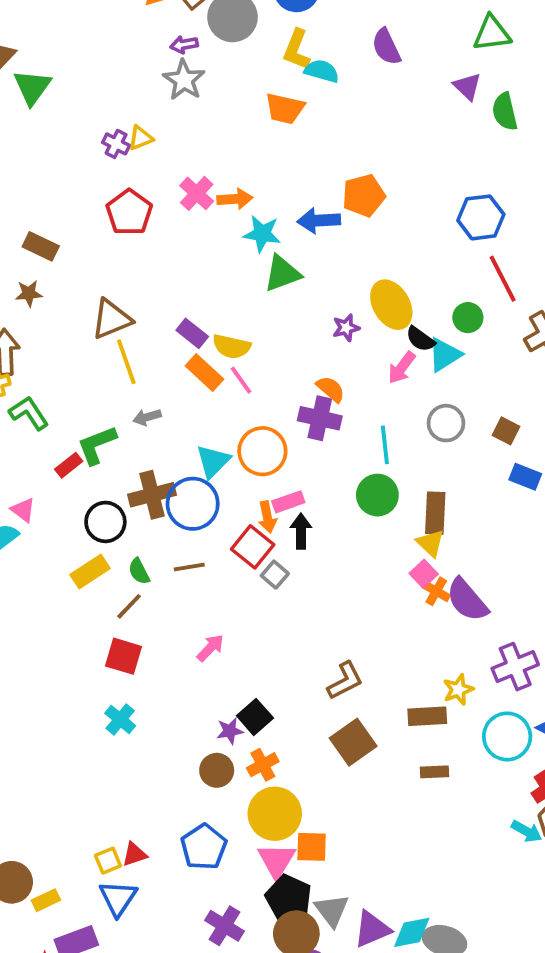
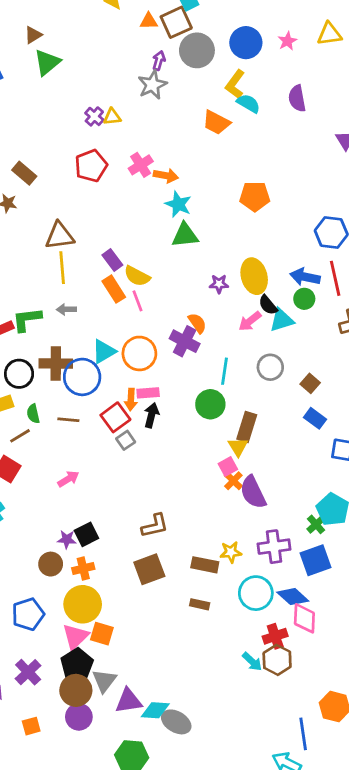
purple arrow: (184, 45) -> (159, 61), turned 102
blue arrow: (319, 220) -> (305, 277), moved

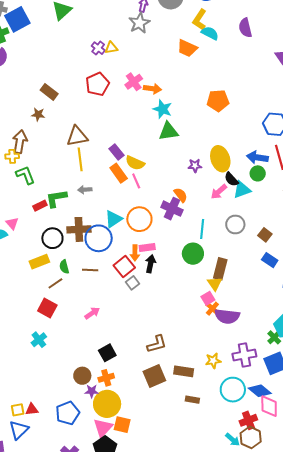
purple semicircle: (253, 492) -> (227, 316), turned -55
purple star: (67, 539) -> (92, 391), moved
brown rectangle: (205, 565) -> (184, 371), moved

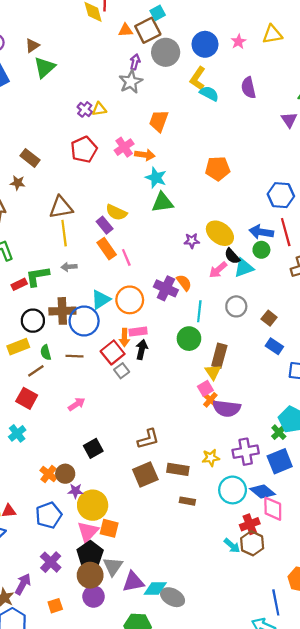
orange trapezoid: (187, 48) -> (159, 121), moved, turned 85
yellow ellipse: (220, 159) -> (220, 233), turned -35
yellow semicircle: (135, 163) -> (116, 212), moved
orange semicircle: (181, 195) -> (184, 283), moved
orange cross: (106, 378) -> (48, 474), moved, turned -35

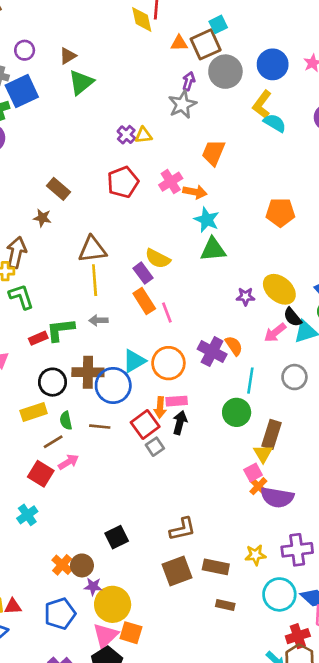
pink arrow: (77, 404) -> (68, 462), moved

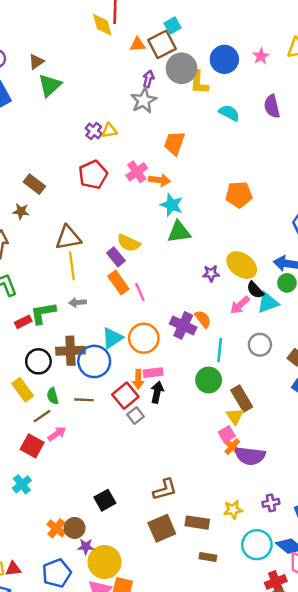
yellow L-shape: (262, 104) -> (199, 82), moved, turned -30
yellow rectangle: (34, 412) -> (23, 390), turned 75
brown rectangle: (271, 434) -> (242, 398), turned -45
purple cross: (297, 550) -> (271, 503), size x0.6

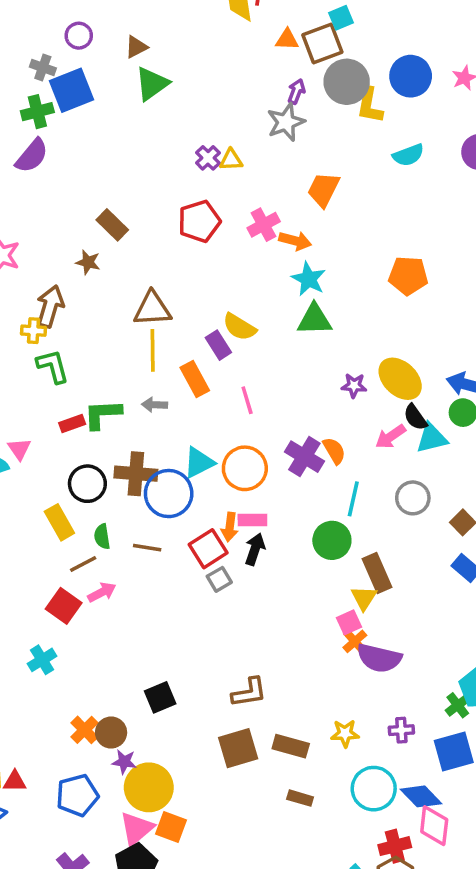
cyan semicircle: (229, 113) -> (408, 155), turned 125
orange rectangle: (118, 283) -> (195, 379), moved

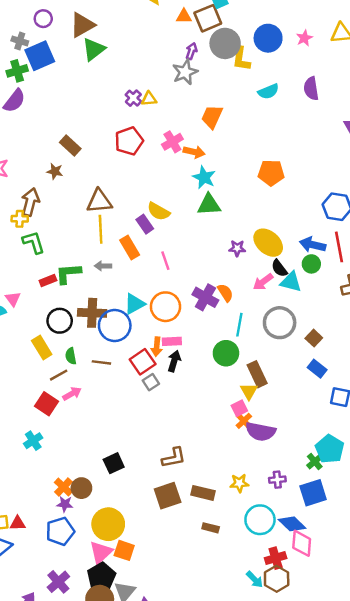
brown triangle: (136, 47) -> (82, 25), size x1.6
cyan triangle: (432, 438) -> (291, 282), turned 30
gray circle: (413, 498) -> (280, 323), size x1.4
purple star: (124, 762) -> (65, 504), moved

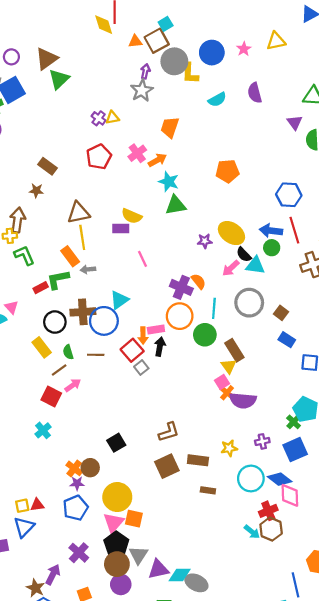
orange arrow: (194, 152) -> (157, 160), turned -36
purple rectangle: (145, 224) -> (121, 229), turned -49
orange rectangle: (130, 248) -> (70, 256), moved
orange circle: (165, 307) -> (180, 316), moved

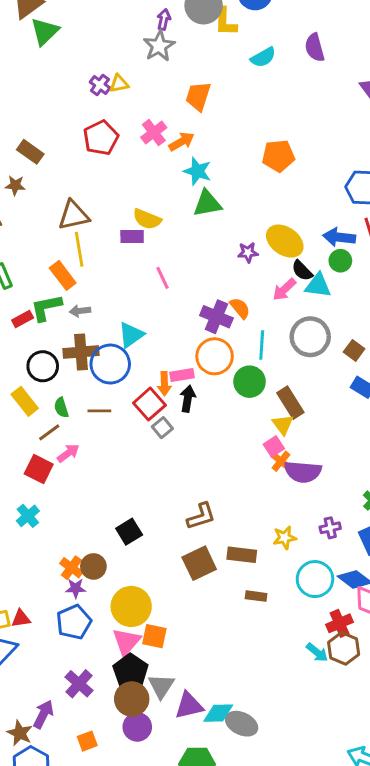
gray arrow: (88, 269) -> (80, 311), moved

